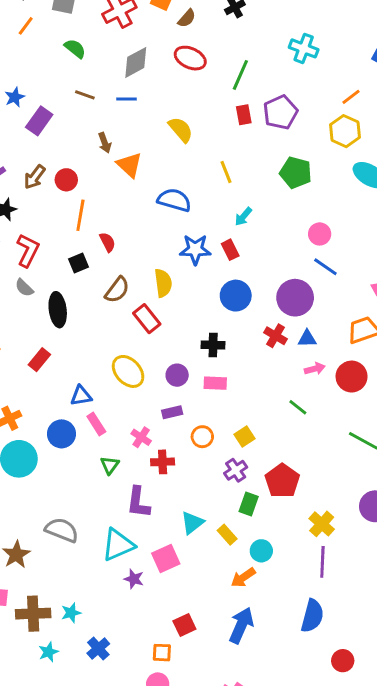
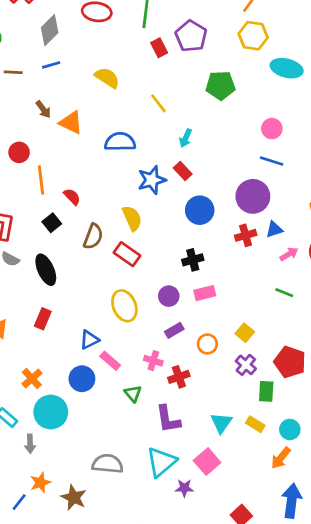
pink circle: (320, 234) -> (272, 129), moved
red cross: (275, 336) -> (246, 235), turned -30
yellow ellipse: (128, 371) -> (124, 306), turned 36

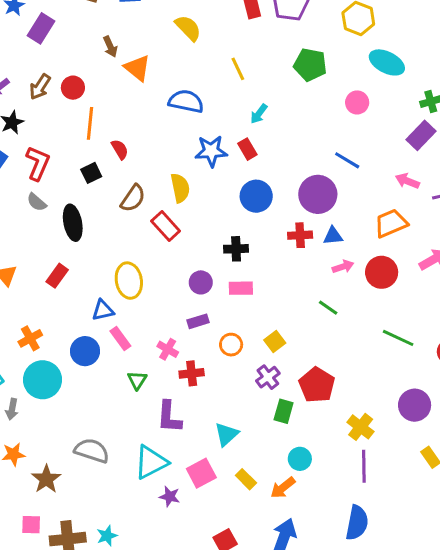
pink circle: (272, 129) -> (357, 102), moved
yellow ellipse: (124, 306) -> (129, 281), moved
yellow rectangle: (255, 424) -> (246, 479), moved

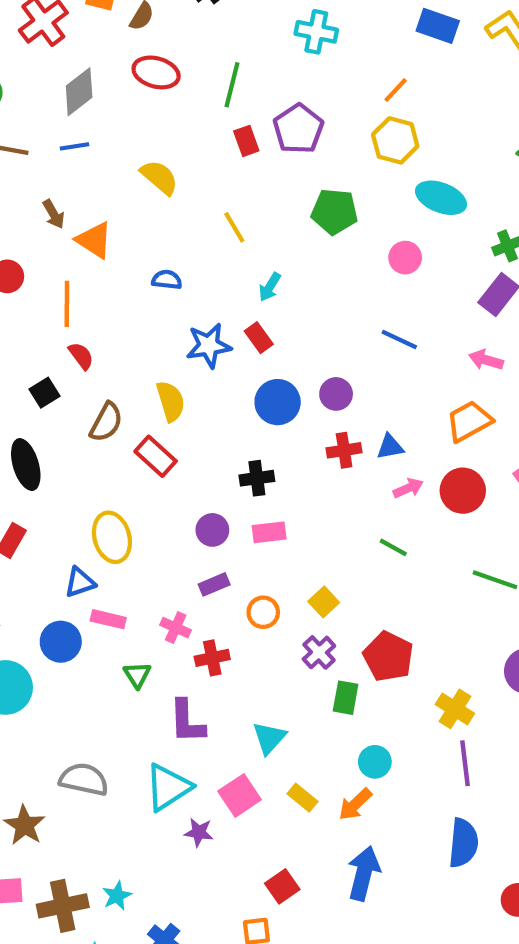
blue semicircle: (186, 101) -> (167, 280), size x0.6
orange line: (90, 123) -> (67, 304), moved
purple circle: (318, 194) -> (336, 394), moved, size x0.6
pink rectangle: (120, 339) -> (108, 619), turned -35

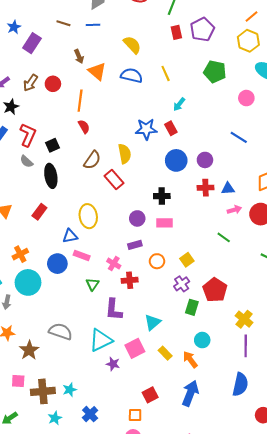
blue semicircle: (167, 280) -> (132, 75), moved, size x1.5
black square: (44, 393) -> (53, 145), moved
orange arrow: (355, 804) -> (190, 359), turned 90

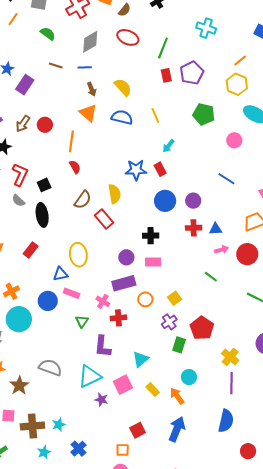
brown arrow: (79, 56) -> (92, 89), moved
purple rectangle: (135, 245) -> (124, 283), size x1.6

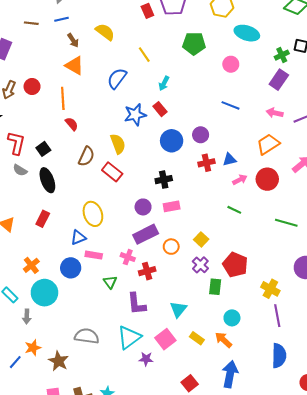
blue semicircle: (122, 117) -> (117, 78), moved, turned -55

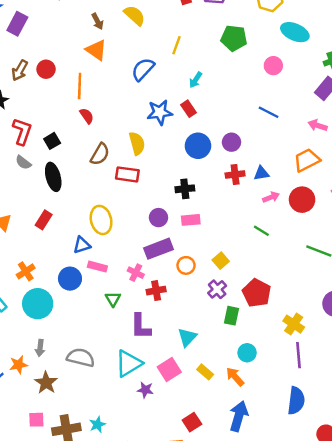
yellow line: (144, 55) -> (176, 45), turned 49
red rectangle: (112, 172) -> (127, 174), turned -36
gray arrow: (27, 317) -> (40, 348), moved

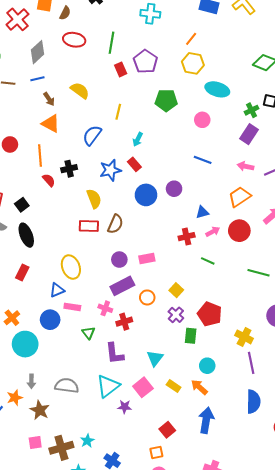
brown semicircle: (100, 154) -> (115, 224), moved
red cross: (235, 174) -> (187, 237), moved
black cross: (185, 189) -> (69, 169), moved

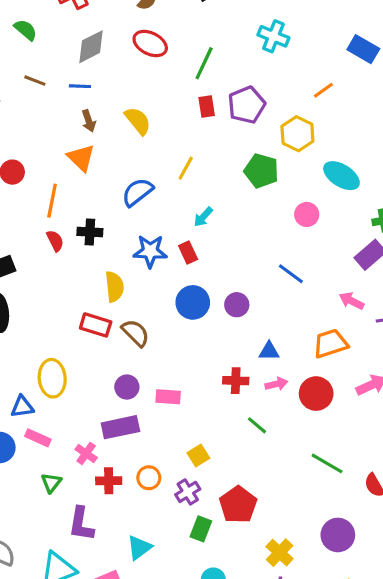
yellow hexagon: (193, 63) -> (297, 134), moved
brown semicircle: (115, 224) -> (136, 333), turned -84
orange circle: (147, 297) -> (149, 478), moved

